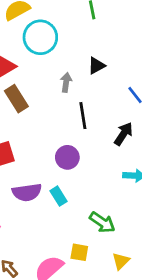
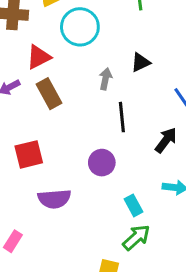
cyan rectangle: (59, 196) -> (134, 205), moved
green arrow: (102, 222) -> (136, 237), turned -80

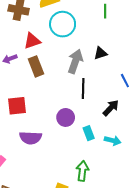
gray arrow: (105, 79) -> (75, 61), size x1.6
cyan rectangle: (134, 205) -> (89, 133), moved
green arrow: (136, 237) -> (82, 171), turned -48

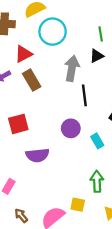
green line: (105, 11) -> (101, 34), moved

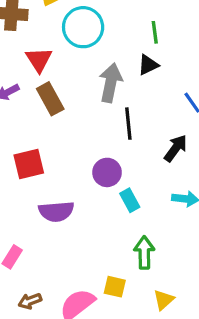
red triangle: (24, 54) -> (39, 60), turned -36
cyan rectangle: (97, 141) -> (130, 200), moved
brown arrow: (21, 216) -> (30, 301), turned -72

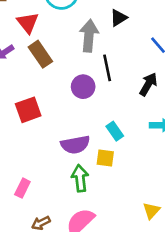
purple circle: (107, 172) -> (83, 87), moved
purple semicircle: (56, 211) -> (75, 145), moved
green arrow: (144, 252) -> (80, 178), moved
yellow square: (115, 287) -> (105, 158), moved

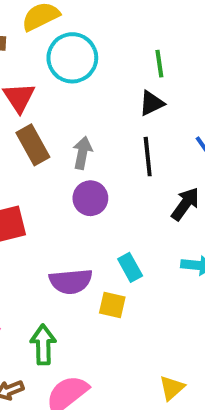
gray arrow: (89, 36) -> (82, 153), moved, size x0.7
black line: (107, 68) -> (148, 157), moved
green arrow: (80, 178) -> (43, 345), moved

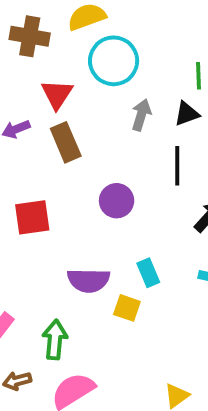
gray arrow: (82, 153) -> (141, 115), moved

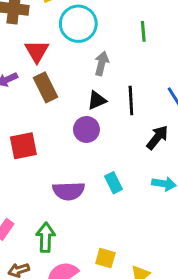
black triangle: (187, 114) -> (97, 100), moved
yellow square: (127, 308) -> (105, 258), moved

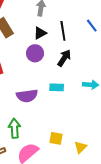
black arrow: (157, 137) -> (64, 58), moved
cyan rectangle: (114, 183) -> (57, 87), turned -56

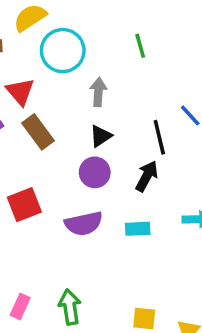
black line: (63, 31) -> (159, 137), moved
purple semicircle: (27, 96) -> (84, 224), moved

